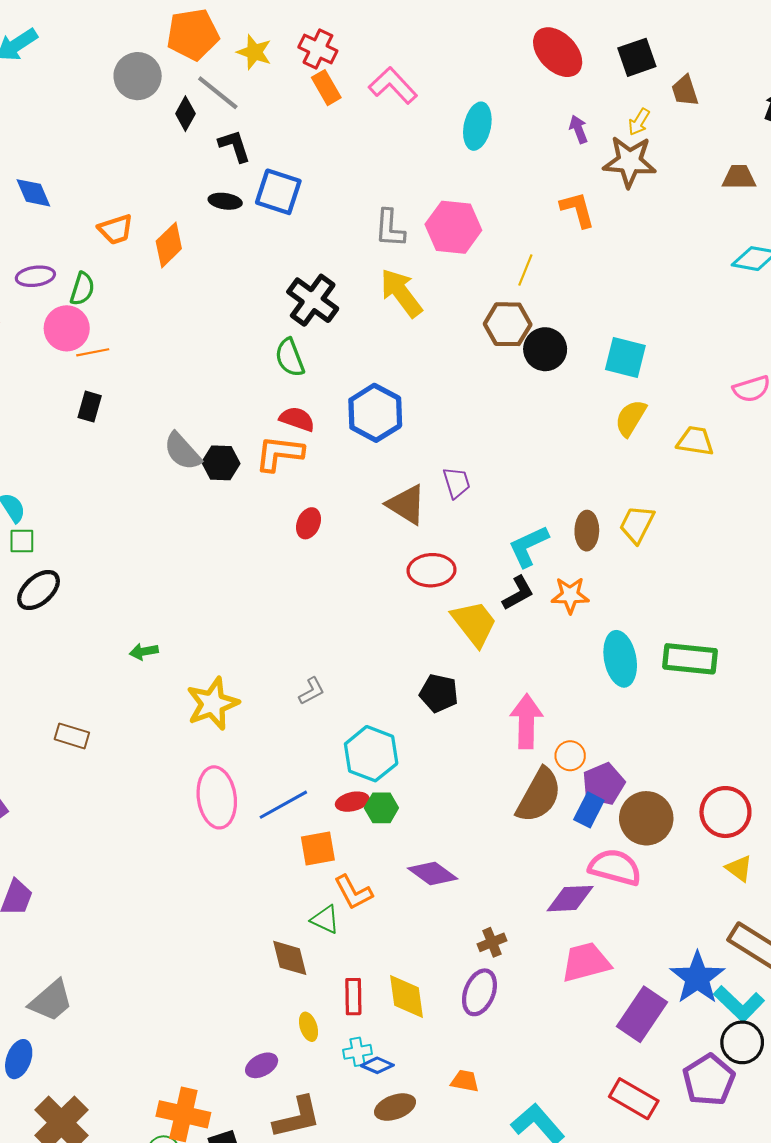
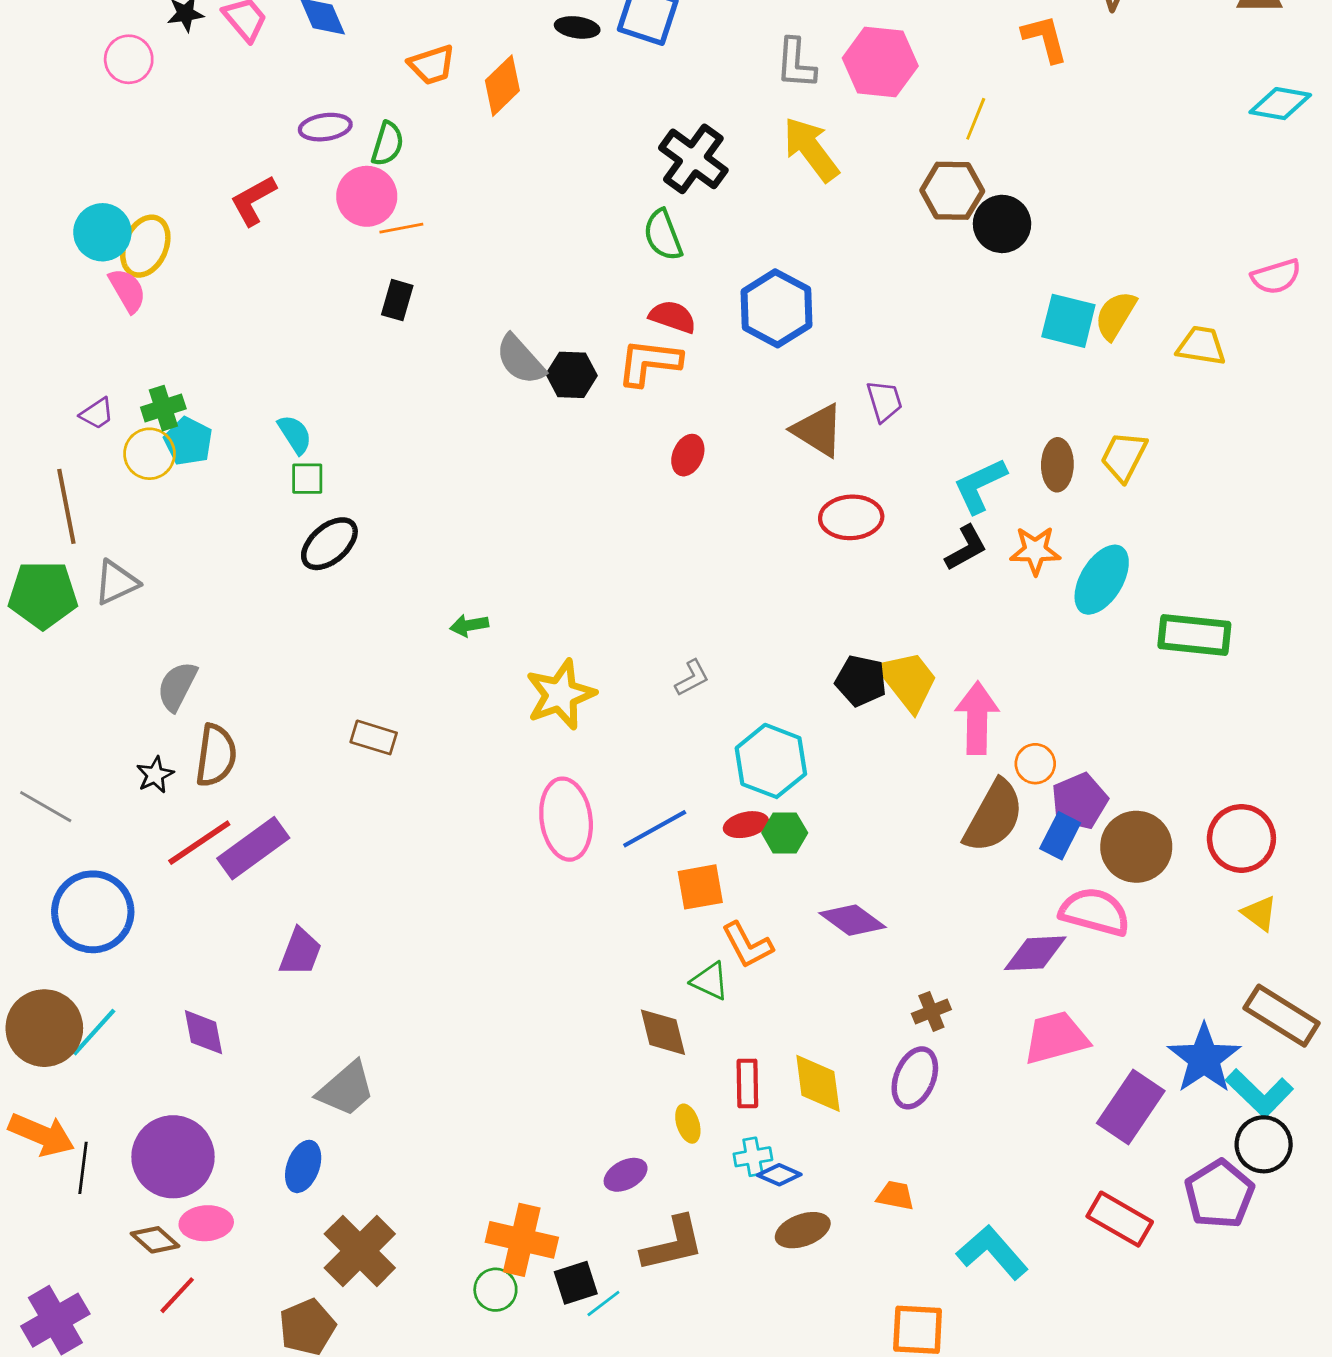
cyan square: (625, 358) -> (1068, 321), moved
yellow trapezoid: (474, 623) -> (908, 681), moved
cyan ellipse: (620, 659) -> (1102, 580), moved, turned 42

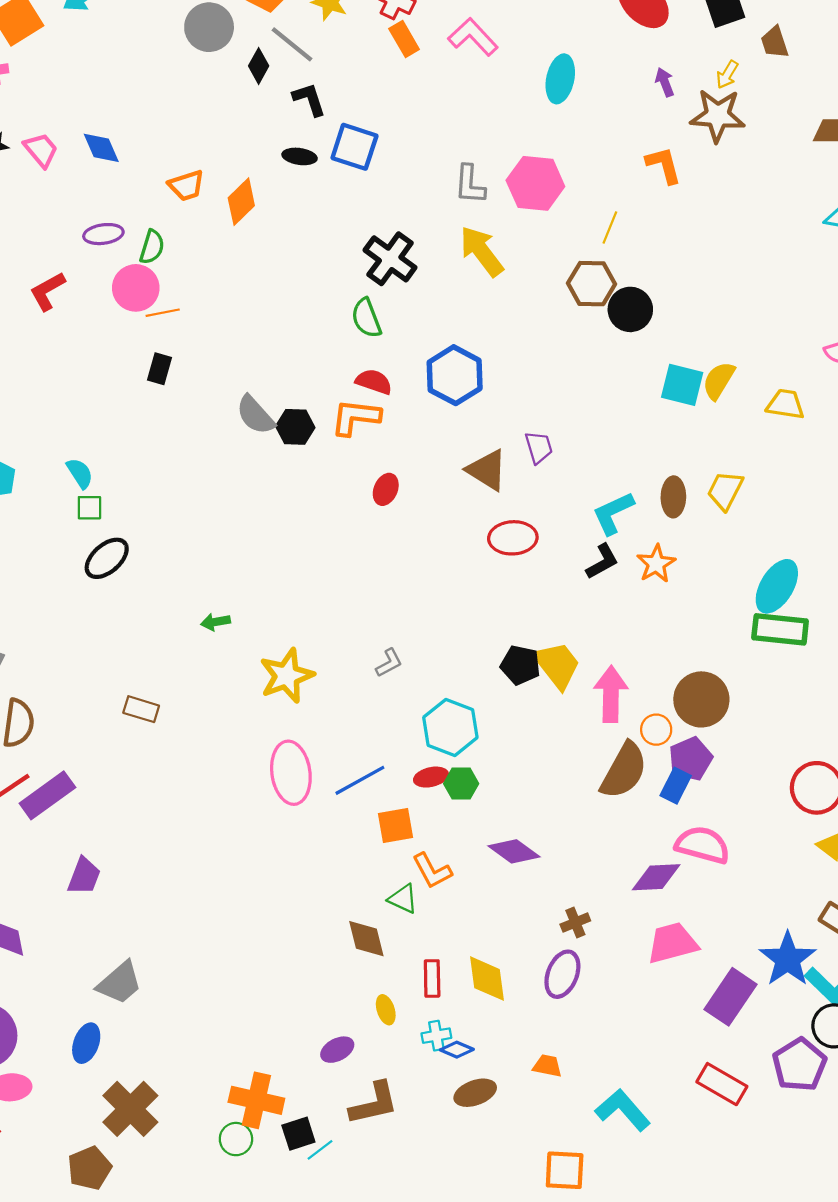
orange star: (1035, 551) -> (656, 564), turned -30
cyan ellipse: (1102, 580) -> (777, 586), moved
brown circle: (1136, 847) -> (701, 699), moved

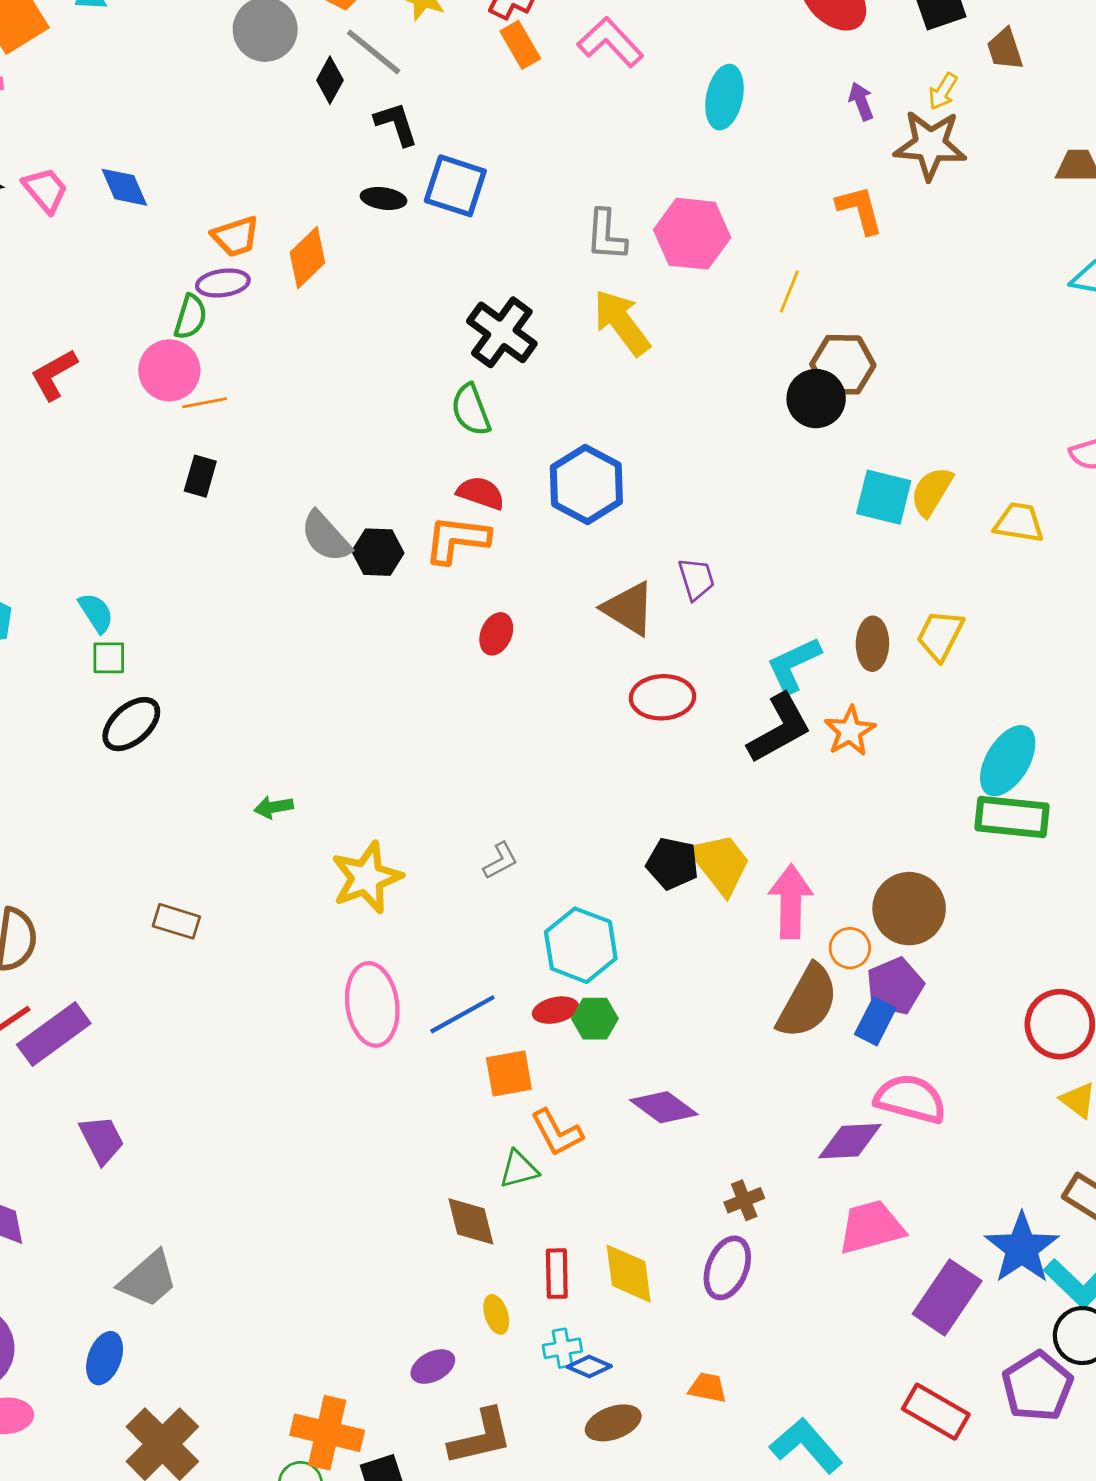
purple ellipse: (103, 234) -> (223, 283), moved
brown hexagon: (592, 284) -> (843, 365), moved
black L-shape: (602, 562) -> (779, 728), size x1.5
purple trapezoid: (84, 876) -> (102, 1140), turned -48
green triangle: (403, 899) -> (519, 1169), turned -40

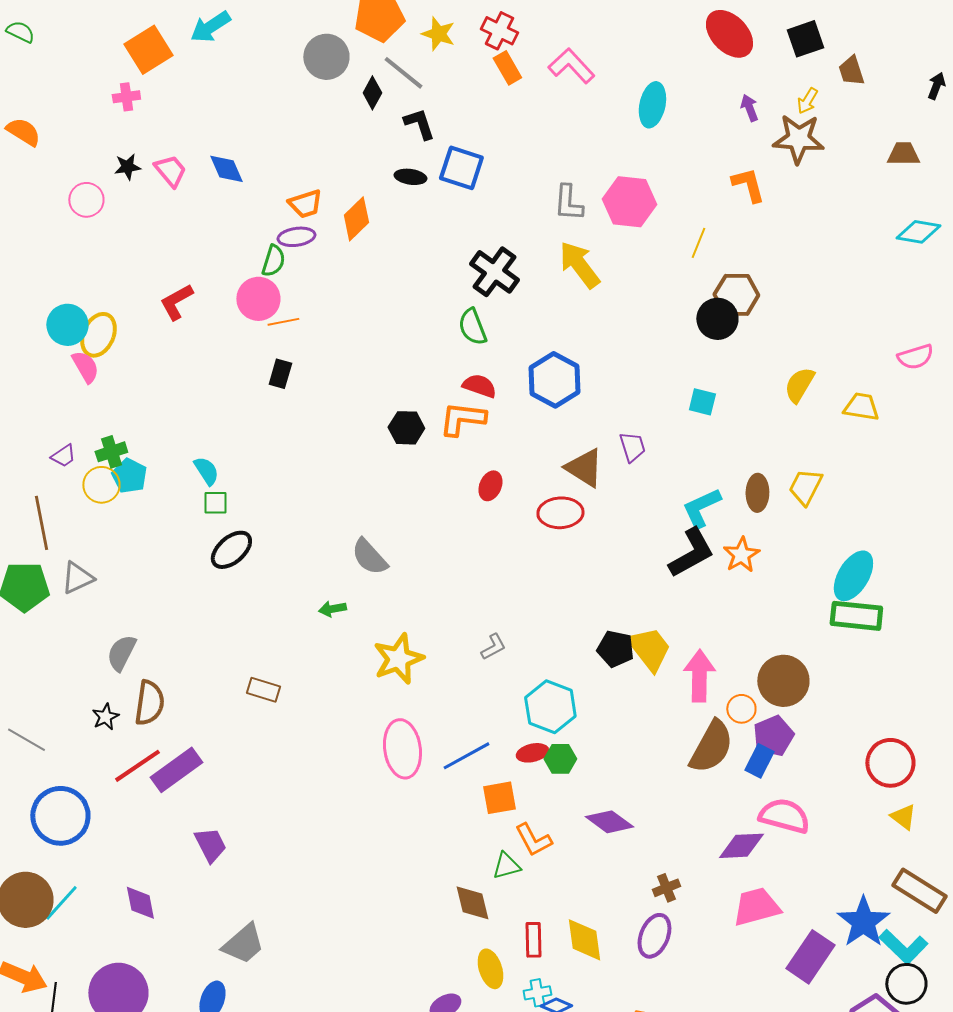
cyan square: (884, 497) -> (702, 402), moved, size x0.7
gray semicircle: (326, 537) -> (369, 557), moved
red ellipse: (662, 697) -> (560, 513), moved
yellow ellipse: (496, 1314) -> (490, 969), size x1.4

